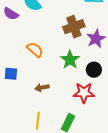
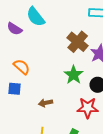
brown cross: (74, 27) -> (78, 42), turned -30
orange semicircle: (35, 50) -> (22, 67), moved

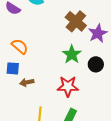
brown arrow: (46, 103) -> (27, 82), moved
red star: (88, 108) -> (68, 86), moved

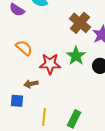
blue square: (13, 68) -> (17, 101), moved
red star: (68, 86) -> (50, 64), moved

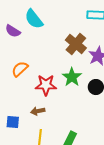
orange semicircle: (24, 48) -> (20, 69), turned -84
brown arrow: (31, 84) -> (38, 111), moved

